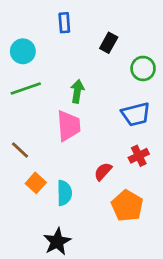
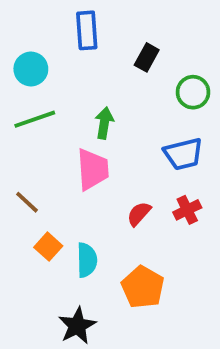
blue rectangle: (64, 23) -> (87, 30), size x1.4
red semicircle: (103, 171) -> (139, 214), moved
orange pentagon: (127, 206) -> (143, 287), moved

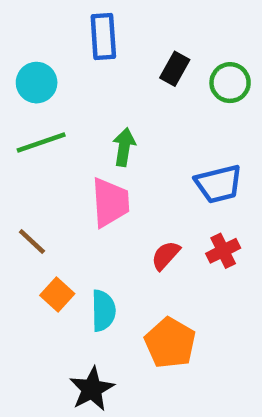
green circle: (193, 92) -> (230, 83), moved

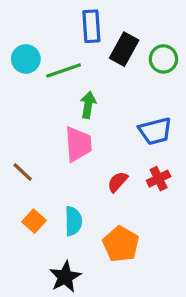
blue rectangle: (103, 37) -> (91, 26), moved
black rectangle: (175, 69) -> (124, 49), size x1.4
green line: (41, 142) -> (64, 70), moved
orange square: (57, 295) -> (34, 221), moved

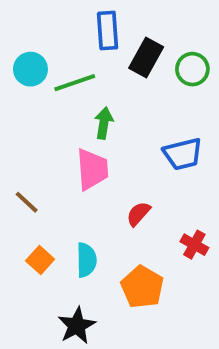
red cross: (159, 179) -> (194, 245), moved, turned -35

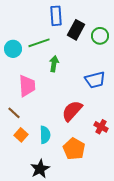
cyan circle: (30, 69) -> (13, 49), moved
pink trapezoid: (92, 169) -> (27, 86), moved
brown line: (27, 202) -> (14, 113), moved
red semicircle: (138, 214) -> (72, 111), size x1.6

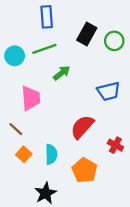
blue rectangle: (56, 16) -> (47, 17), moved
green arrow: (54, 64) -> (62, 73), turned 42

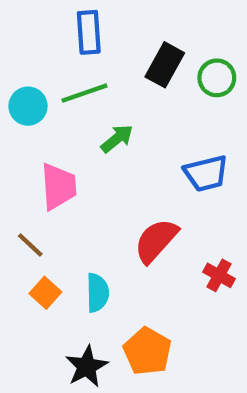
orange pentagon: (84, 170) -> (147, 351), moved

